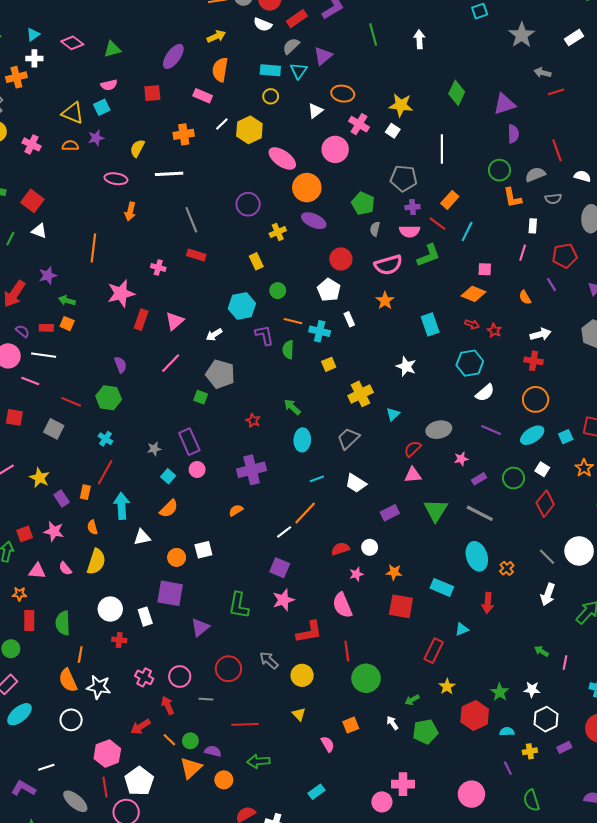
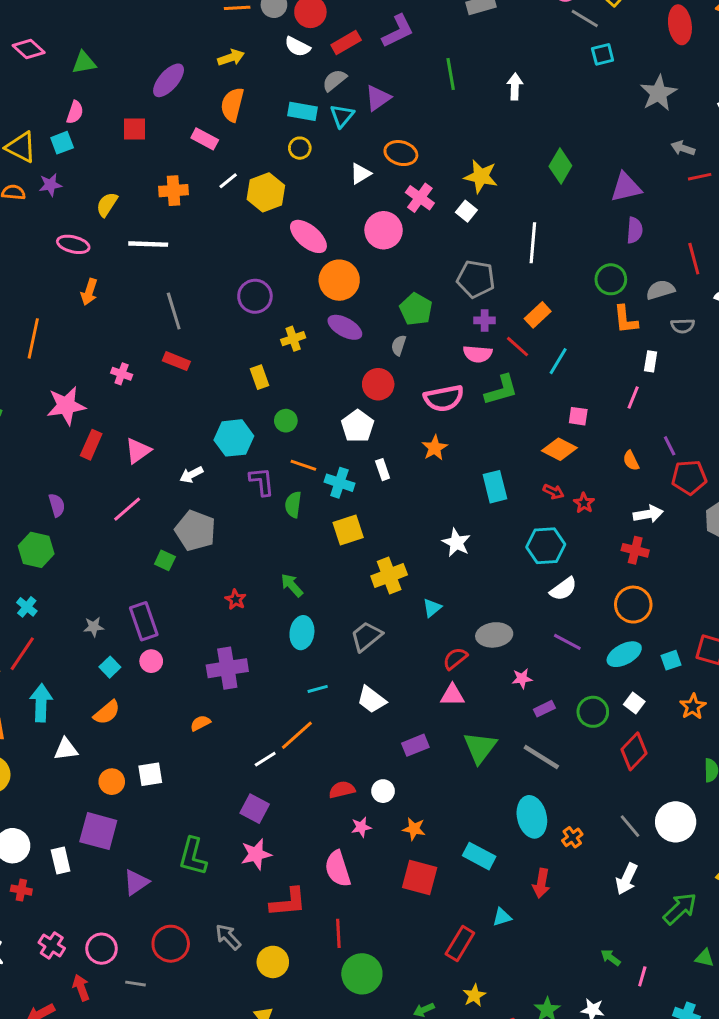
pink semicircle: (109, 85) -> (75, 112), turned -63
gray semicircle: (375, 229) -> (399, 345), moved
red pentagon: (565, 256) -> (689, 477), moved
yellow square: (329, 364) -> (348, 530), size x1.5

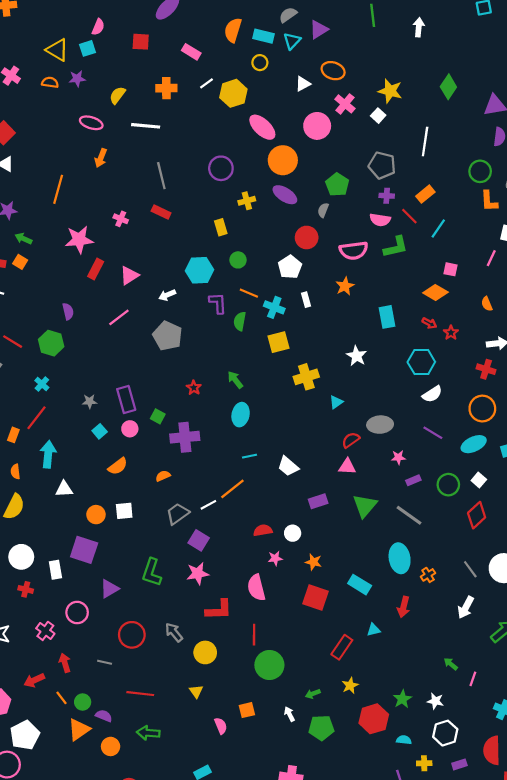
orange semicircle: (232, 105) -> (233, 30), moved
green square: (165, 560) -> (158, 416), moved
gray trapezoid: (366, 636) -> (178, 514), moved
orange semicircle: (107, 712) -> (118, 466), moved
pink circle: (102, 949) -> (77, 613), moved

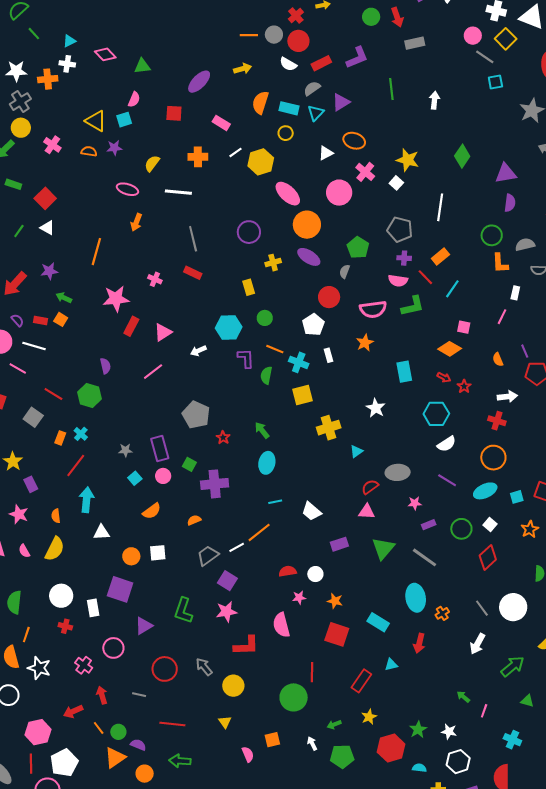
gray pentagon: (168, 336) -> (196, 415), moved
orange rectangle: (13, 435) -> (60, 438), moved
red line: (254, 635) -> (312, 672), moved

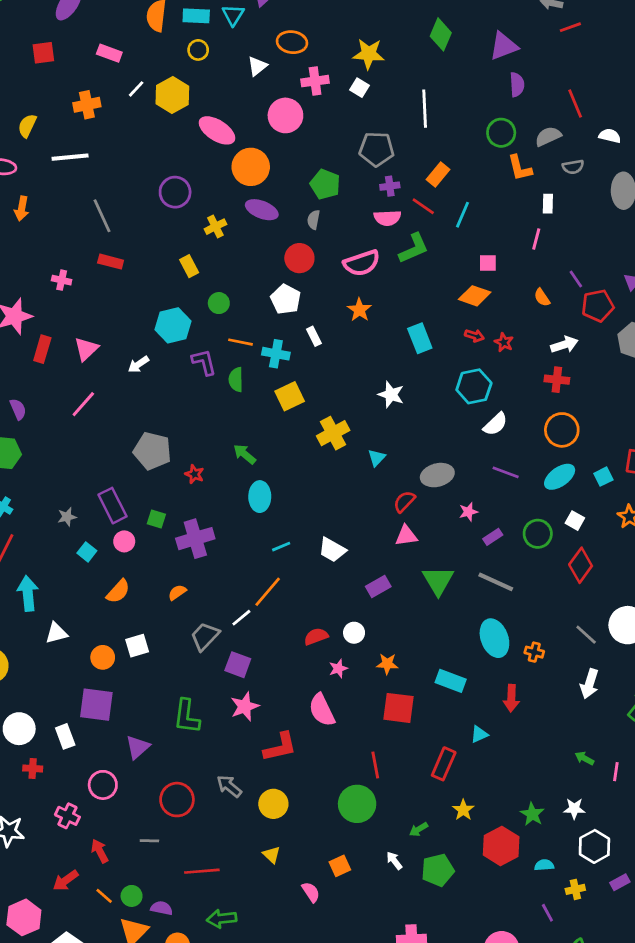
pink cross: (365, 172) -> (315, 81), turned -36
orange cross: (442, 613) -> (534, 652), turned -32

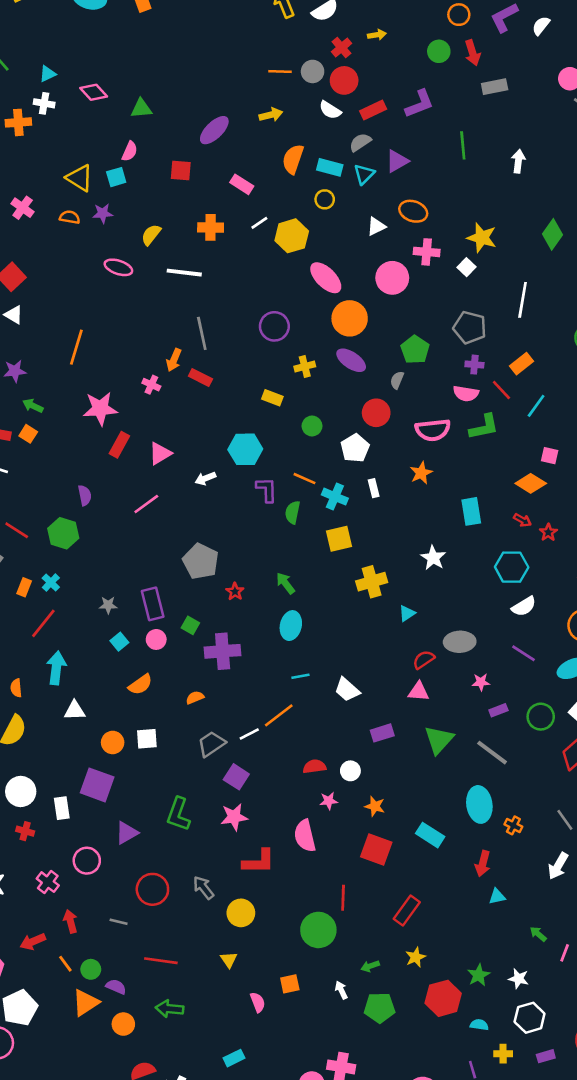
orange arrow: (22, 209) -> (174, 360), moved
yellow rectangle: (189, 266) -> (272, 398), turned -54
green circle: (219, 303) -> (312, 426), moved
cyan triangle: (479, 734) -> (497, 897), moved

